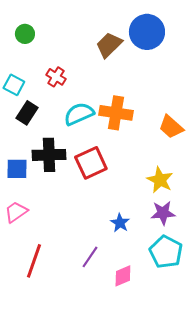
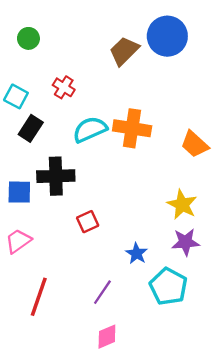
red square: (91, 163) -> (88, 222), moved, size x0.6
cyan pentagon: (166, 252) -> (168, 286), moved
pink diamond: (123, 276) -> (107, 337), moved

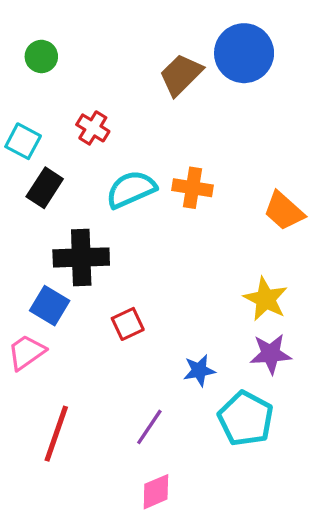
orange cross: (132, 128) -> (193, 188), size x0.7
blue square: (19, 192) -> (50, 306), moved, turned 30
blue star: (137, 253) -> (199, 370), turned 30

